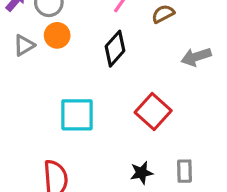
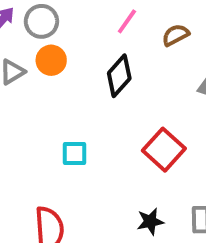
cyan square: (77, 115) -> (74, 153), size x0.6

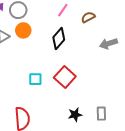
red square: (164, 150) -> (65, 77), moved

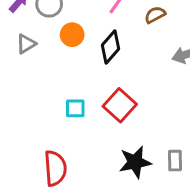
orange circle: (23, 30) -> (72, 35), moved
black star: (75, 115) -> (135, 162), size x1.5

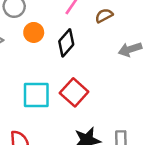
cyan square: (75, 108) -> (36, 95), size x1.6

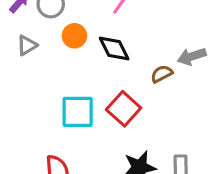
brown semicircle: (104, 16) -> (162, 74), moved
black diamond: (66, 43) -> (114, 49), turned -68

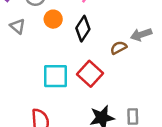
gray triangle: (27, 45) -> (18, 26), turned -49
black diamond: (114, 49) -> (83, 29), turned 60

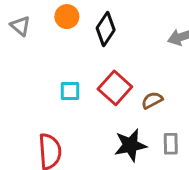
brown semicircle: (119, 48) -> (152, 100), moved
cyan square: (56, 76) -> (70, 91), size x0.6

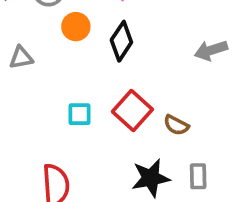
gray triangle: (20, 26) -> (21, 58), moved, turned -50
brown semicircle: (152, 100) -> (176, 125), turned -125

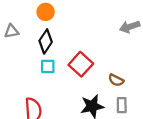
black diamond: (121, 41) -> (46, 41), moved
brown semicircle: (176, 125) -> (116, 80), moved

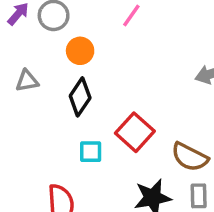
cyan square: (48, 66) -> (91, 152), moved
brown semicircle: (116, 80) -> (190, 157), size x1.5

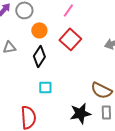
red square: (135, 132) -> (70, 39), moved

